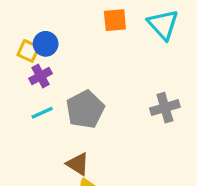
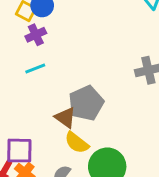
gray pentagon: (85, 109) -> (86, 103), moved

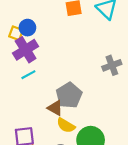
purple cross: (36, 35) -> (26, 50), size x1.6

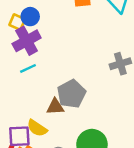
brown triangle: (55, 108) -> (55, 107), turned -35
yellow semicircle: (66, 125) -> (37, 128), moved

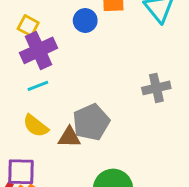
blue circle: (30, 17) -> (85, 20), moved
yellow semicircle: (37, 128) -> (36, 126), moved

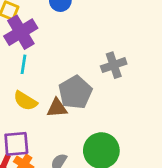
cyan line: (38, 86) -> (24, 64), turned -54
gray cross: (156, 88) -> (114, 65), moved

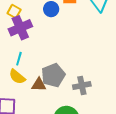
cyan line: (24, 64) -> (19, 59), moved
gray cross: (114, 65) -> (82, 86), moved

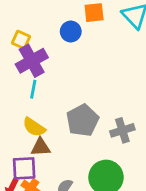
cyan line: (19, 59) -> (33, 89), moved
brown triangle: (39, 85) -> (41, 147), moved

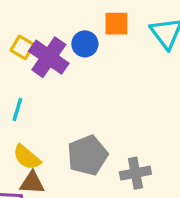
purple cross: (32, 61) -> (49, 57), moved, turned -32
cyan line: (33, 89) -> (17, 110), moved

